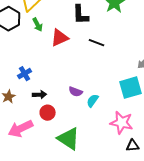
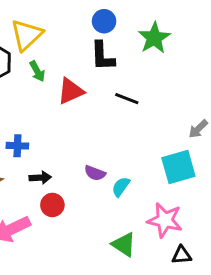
blue cross: (25, 74) -> (17, 146), turned 32
green triangle: (69, 139) -> (124, 244), moved, size x0.7

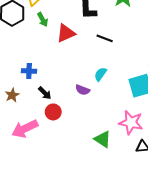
black arrow: (40, 178) -> (45, 93), turned 48
cyan semicircle: (121, 187) -> (100, 74), moved

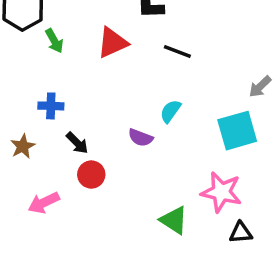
green arrow: (43, 20) -> (54, 41), moved
pink arrow: (25, 129) -> (44, 203), size x0.7

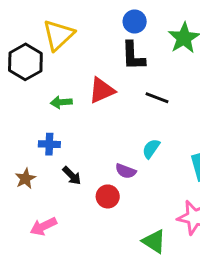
green arrow: (54, 41) -> (61, 102), moved, turned 114
red circle: (91, 175) -> (108, 196), moved

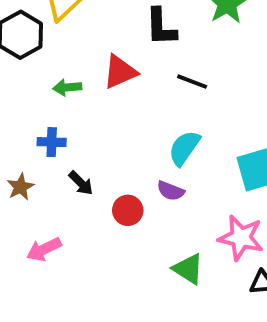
cyan semicircle: (151, 149) -> (184, 148), size x1.4
purple semicircle: (126, 171) -> (171, 191), moved

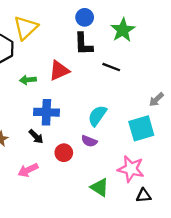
black line: (192, 82) -> (111, 67), moved
blue cross: (52, 142) -> (46, 112), moved, size x1.5
pink arrow: (44, 249) -> (28, 170), moved

